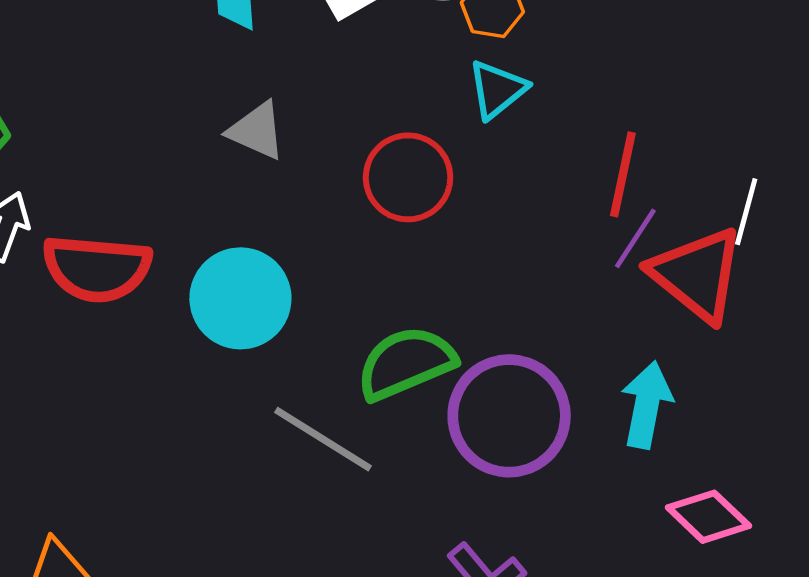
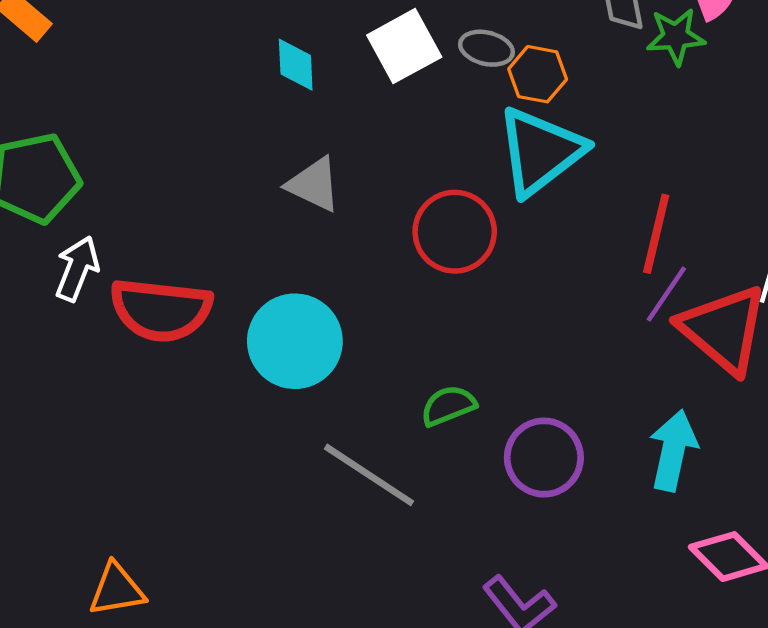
cyan triangle: (497, 89) -> (540, 151), size x1.6
green semicircle: (406, 363) -> (448, 406), size x0.6
purple circle: (509, 416) -> (544, 458), size x0.7

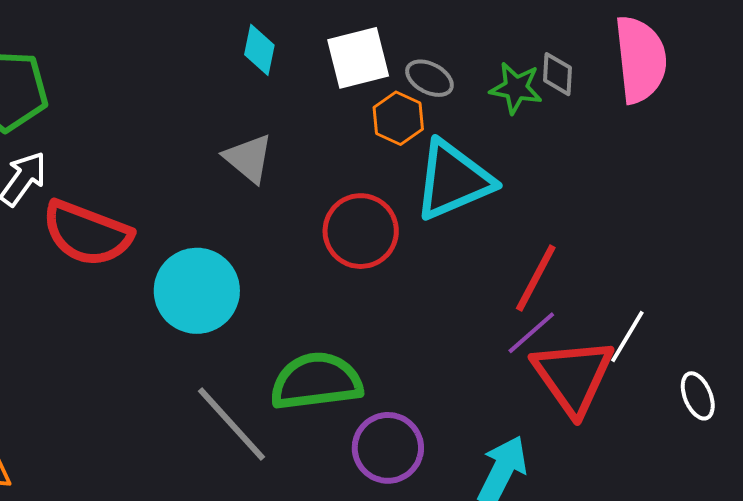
green star: (676, 36) -> (516, 88), moved
orange hexagon: (538, 74) -> (398, 118), moved
green semicircle: (448, 406) -> (316, 381), size x1.8

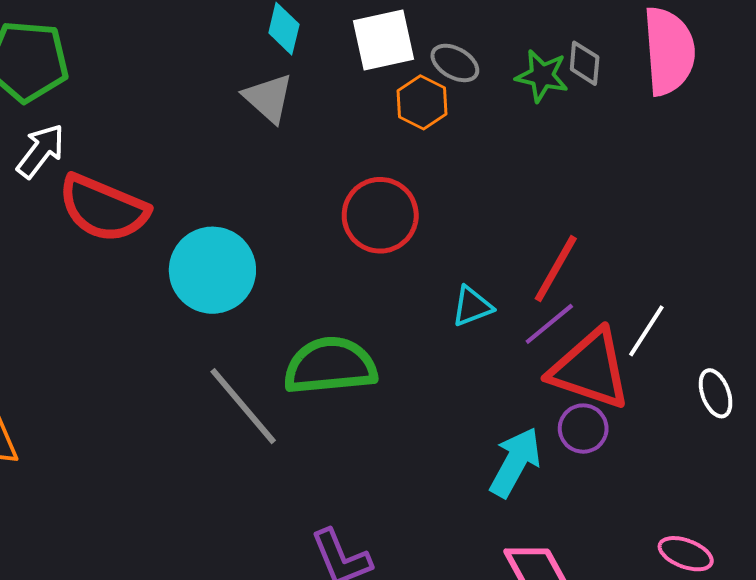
gray triangle: (248, 158) -> (268, 98), moved
cyan triangle: (453, 180) -> (472, 306), moved, size x0.5
red triangle: (573, 376) -> (590, 369), turned -38
purple circle: (388, 448) -> (583, 429), moved, size x0.7

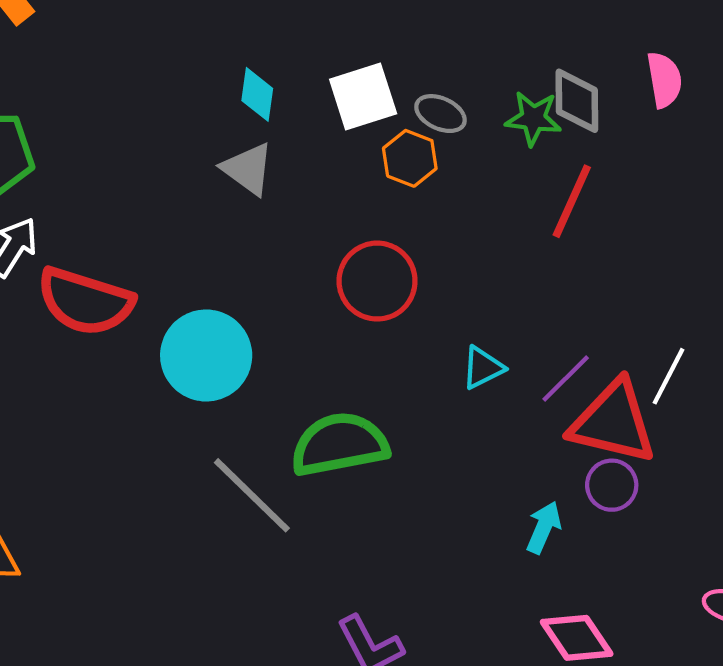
pink semicircle: (669, 51) -> (664, 80), size x0.6
gray diamond: (585, 63) -> (577, 101), size x1.4
red line: (556, 269) -> (572, 201), moved
cyan arrow: (515, 462) -> (544, 527), size x0.7

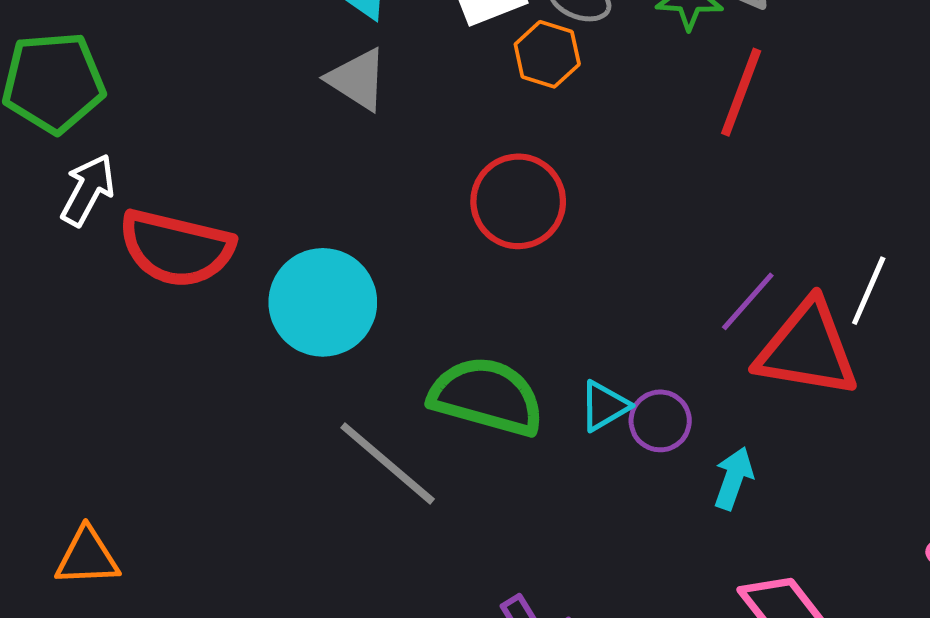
cyan triangle: (483, 368) -> (604, 406), moved
green semicircle: (339, 444) -> (487, 396), turned 30
purple circle: (612, 485) -> (660, 421), moved

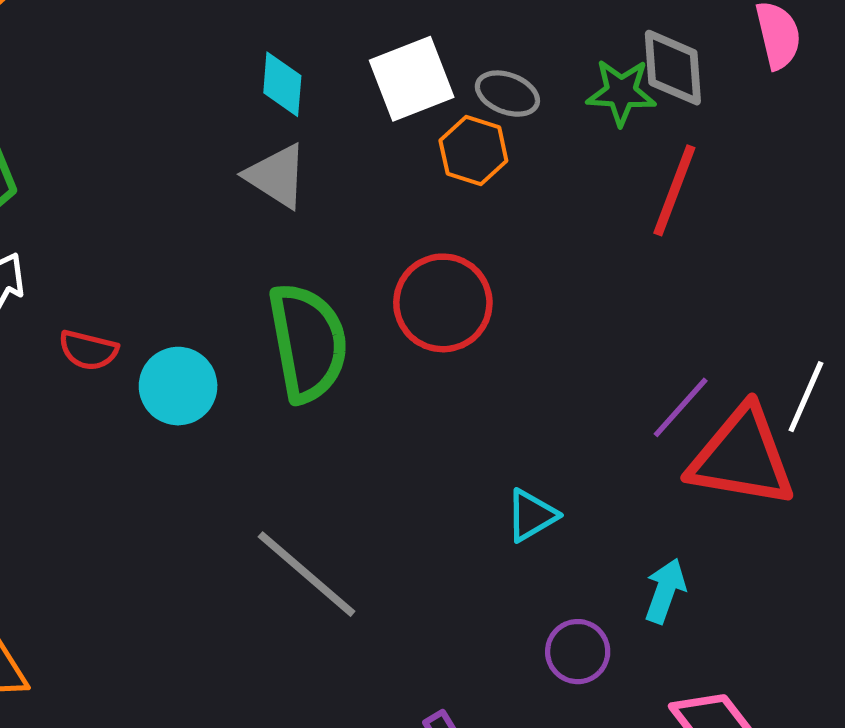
red semicircle: (176, 248) -> (88, 350), size x0.5
cyan circle: (323, 302) -> (178, 386), moved, size x0.7
green semicircle: (487, 396) -> (308, 343), moved, turned 64
purple circle: (660, 421) -> (578, 652), moved

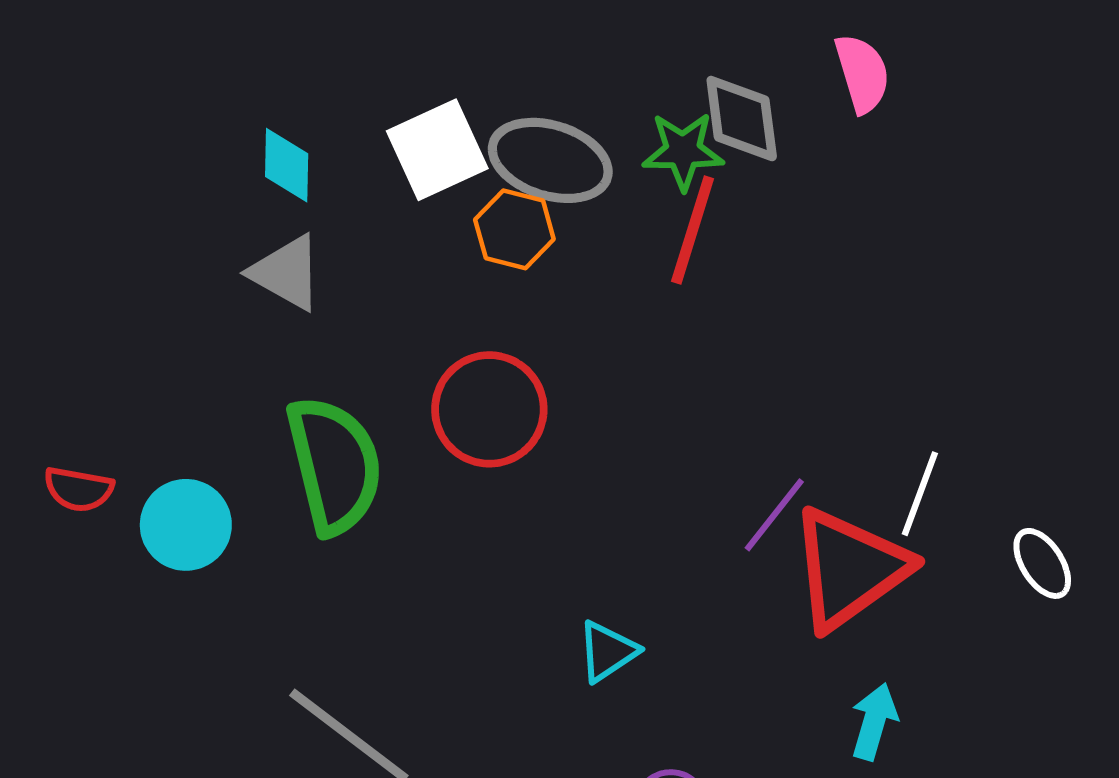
gray ellipse: (507, 94) -> (550, 160), size x1.6
red line: (674, 190) -> (693, 230), moved
red triangle: (742, 457) -> (849, 569), turned -42
cyan arrow: (665, 591) -> (874, 722), moved

